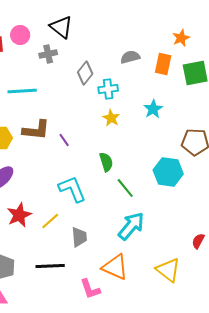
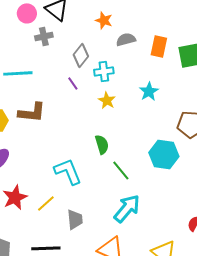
pink circle: (20, 35) -> (27, 13), moved
orange star: (181, 38) -> (104, 20), moved, turned -30
purple line: (64, 140) -> (73, 83), moved

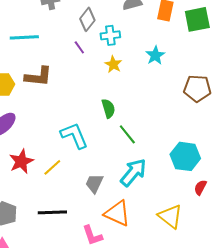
cyan hexagon: (164, 154) -> (185, 156), moved
gray trapezoid: (75, 219) -> (94, 183), moved, turned -150

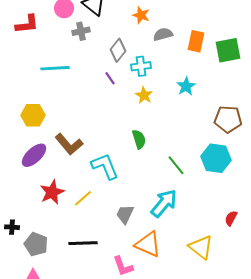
brown L-shape: (38, 76) -> (69, 144), moved, turned 44
green line: (127, 134) -> (176, 165), moved
cyan hexagon: (185, 156) -> (216, 158), moved

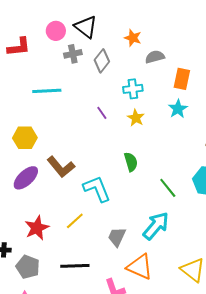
orange rectangle: (196, 41) -> (182, 79), moved
gray diamond: (118, 50) -> (102, 61), moved
purple line: (110, 78) -> (102, 113), moved
red star: (52, 192) -> (37, 228), moved

